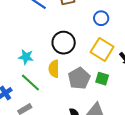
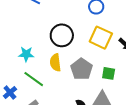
green square: (102, 79) -> (109, 73), moved

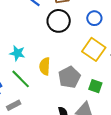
black circle: (62, 35) -> (59, 21), moved

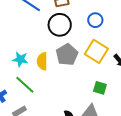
yellow semicircle: (45, 66) -> (42, 61), moved
gray pentagon: (69, 77) -> (67, 55), moved

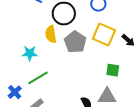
yellow semicircle: (42, 61) -> (51, 34), moved
green line: (25, 85) -> (38, 78), turned -65

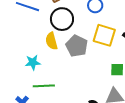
green line: (38, 78) -> (44, 86), turned 35

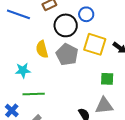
black circle: (62, 19) -> (66, 25), moved

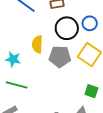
gray pentagon: (67, 55) -> (60, 57), turned 30

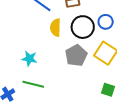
yellow semicircle: (37, 44) -> (55, 28), moved
gray pentagon: (60, 57) -> (76, 55), turned -30

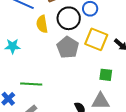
cyan star: (29, 59) -> (13, 46), moved

